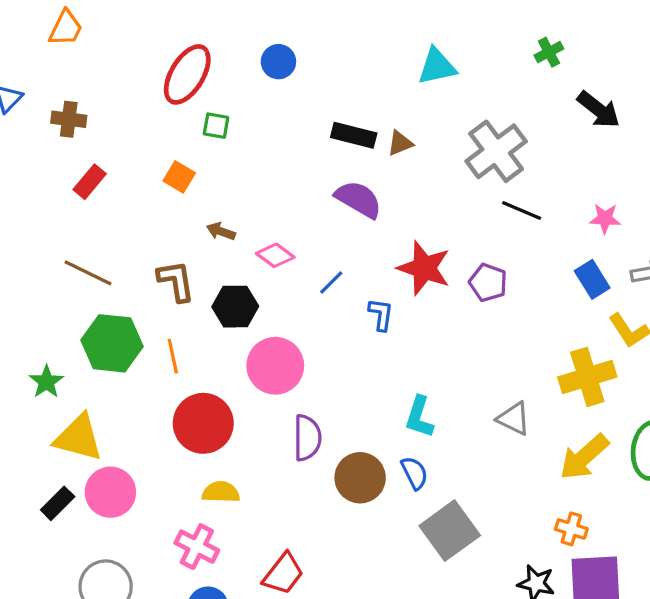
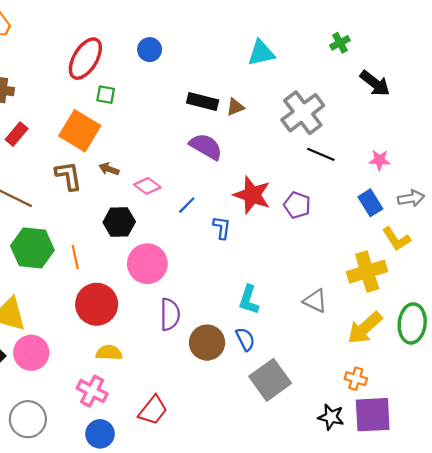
orange square: (179, 177) -> (80, 131), size x1.8
brown L-shape: (176, 281) -> (68, 176), moved

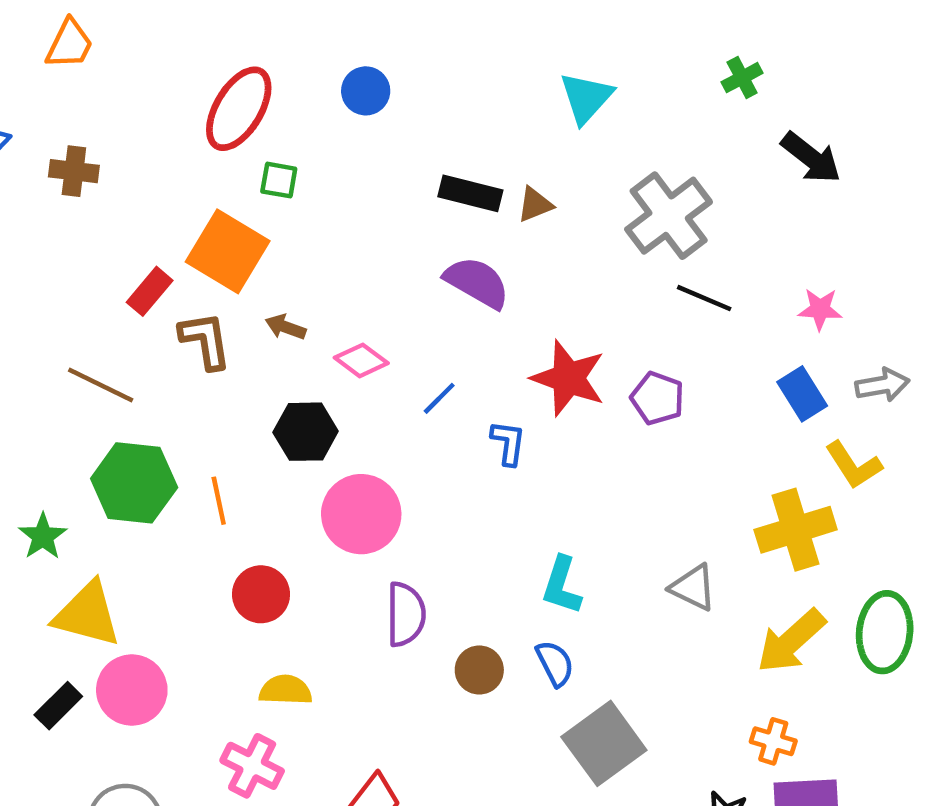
cyan triangle: (261, 53) -> (586, 98), turned -36
red rectangle: (17, 134) -> (150, 291), moved
red circle: (97, 304) -> (261, 594), size x0.7
brown circle: (207, 343) -> (479, 670), size x0.7

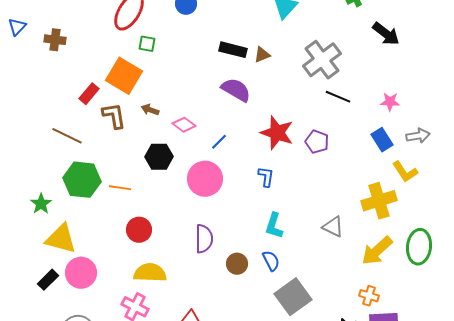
blue L-shape: (508, 443) -> (266, 177), moved
orange line: (219, 501) -> (120, 188), turned -70
pink circle: (361, 514) -> (205, 179), moved
yellow semicircle: (286, 690) -> (150, 273), size x1.4

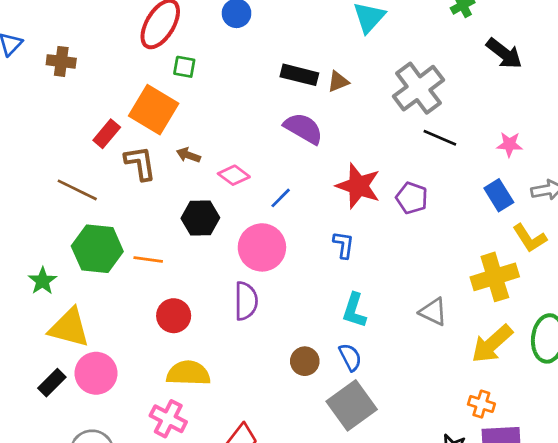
purple semicircle: (204, 239) -> (246, 301), moved
gray square: (293, 297) -> (352, 405), moved

